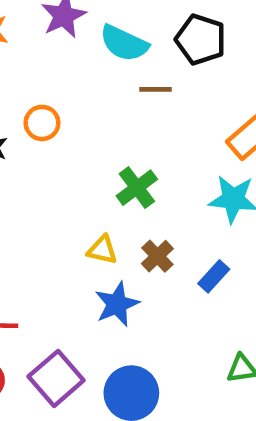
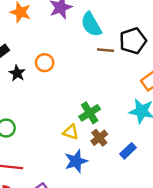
black pentagon: (201, 39) -> (133, 41), moved, turned 30
cyan semicircle: (124, 43) -> (91, 24), turned 30
green cross: (137, 188) -> (90, 113), moved

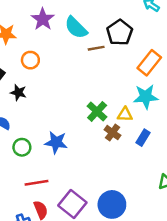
orange circle: (45, 63) -> (30, 60), moved
yellow triangle: (71, 132) -> (125, 114), moved
blue star: (76, 161) -> (56, 142), moved, turned -30

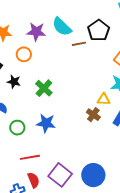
purple star: (43, 19) -> (36, 32), moved, turned -30
green cross: (97, 112) -> (44, 88), moved

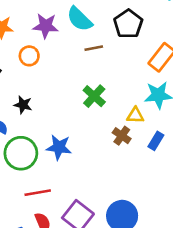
brown line: (79, 44) -> (94, 48), moved
black star: (14, 82) -> (23, 105), moved
green cross: (44, 88) -> (94, 96), moved
green circle: (17, 128) -> (21, 153), size x1.6

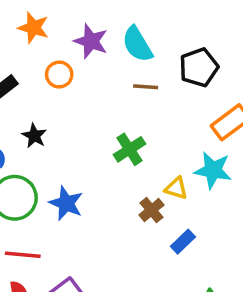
blue rectangle: (156, 141) -> (183, 242), moved

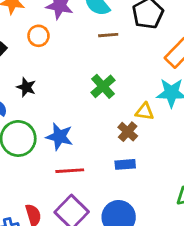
blue rectangle: (183, 242) -> (125, 164), moved, turned 48
red line: (23, 255) -> (70, 171), moved

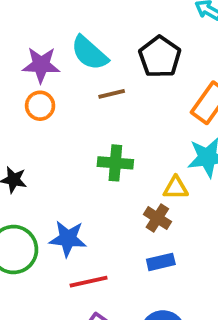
orange circle: (38, 36) -> (40, 106), moved
green cross: (103, 86) -> (115, 163), turned -35

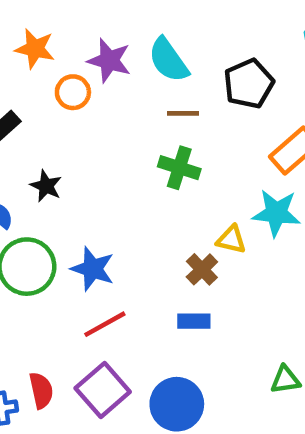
orange circle: (40, 106) -> (73, 92), moved
green cross: (115, 163) -> (179, 168), moved
red line: (89, 282) -> (105, 324), turned -30

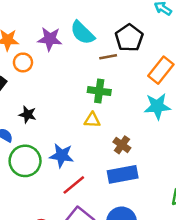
orange circle: (73, 92) -> (23, 62), moved
brown line: (183, 113) -> (108, 57), moved
yellow triangle: (231, 240) -> (92, 120), moved
blue rectangle: (194, 321) -> (123, 174), size x1.6

